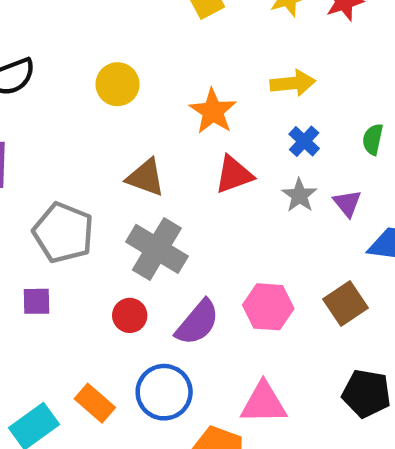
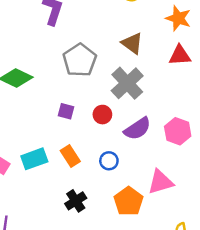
orange star: (213, 111) -> (178, 18), turned -30
purple square: (36, 301) -> (66, 111), moved
blue circle: (164, 392) -> (109, 161), size x0.6
pink triangle: (264, 403) -> (160, 182), turned -32

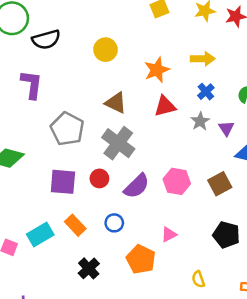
orange star: (178, 18) -> (157, 70), turned -30
purple square: (66, 111) -> (63, 182), size x1.6
pink triangle: (160, 182) -> (169, 234), size x0.6

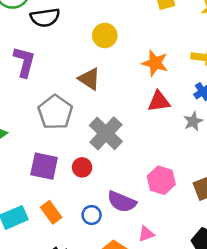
orange star: (157, 70) -> (155, 63), turned 30
brown triangle: (116, 103) -> (89, 79), moved
purple semicircle: (137, 186) -> (122, 202), moved, turned 60

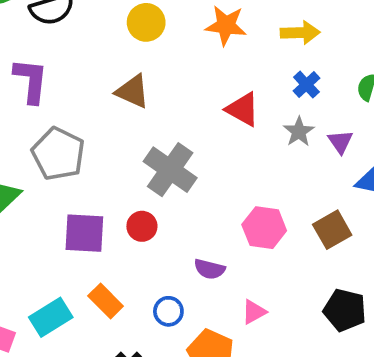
orange star: (155, 63) -> (226, 25), moved
red triangle: (159, 101) -> (243, 109), turned 45
gray pentagon: (55, 112) -> (58, 154), moved
purple semicircle: (122, 202) -> (210, 269), size x0.7
blue circle: (92, 215) -> (168, 311), moved

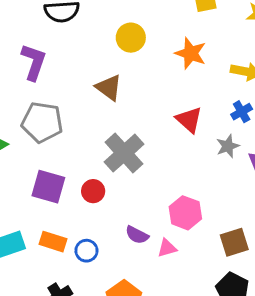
gray pentagon: (58, 154) -> (42, 122), turned -30
brown square: (332, 230) -> (234, 242), moved
orange rectangle: (106, 301) -> (53, 242), turned -40
blue circle: (168, 311) -> (86, 251), moved
pink triangle: (254, 312) -> (167, 248), moved

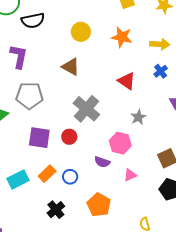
gray star: (228, 146) -> (138, 117), moved
pink hexagon: (185, 213) -> (120, 143), moved
orange rectangle: (53, 242) -> (47, 174), turned -54
pink triangle: (167, 248) -> (130, 175), moved

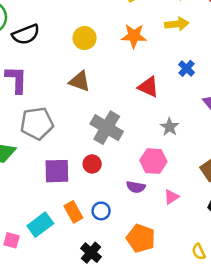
yellow arrow: (160, 44) -> (177, 24), moved
orange rectangle: (47, 174) -> (73, 212), turned -66

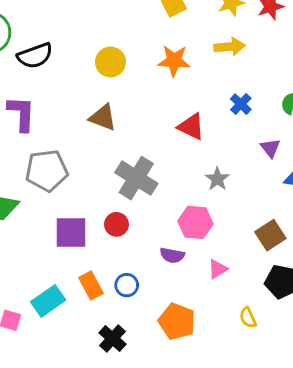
yellow semicircle: (199, 252) -> (248, 318), moved

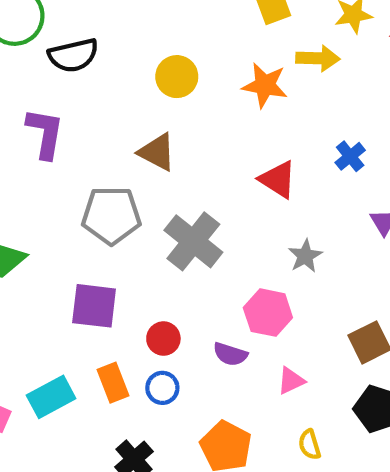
yellow arrow: (230, 47) -> (318, 58), moved
gray pentagon: (47, 171) -> (111, 215), moved
red circle: (116, 224) -> (163, 339), moved
yellow semicircle: (248, 318) -> (310, 445), moved

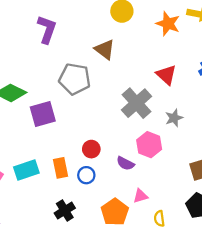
gray cross: (193, 241) -> (137, 103), moved
purple square: (94, 306) -> (43, 114), moved, turned -32
pink triangle: (291, 381) -> (140, 196), moved

